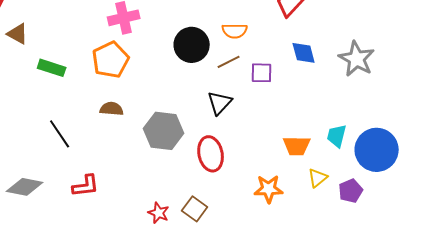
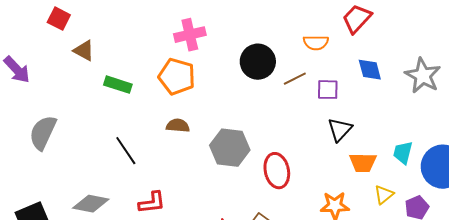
orange semicircle: (235, 31) -> (316, 43), moved
orange pentagon: (111, 60) -> (177, 77), turned -30
black triangle: (220, 103) -> (340, 130), moved

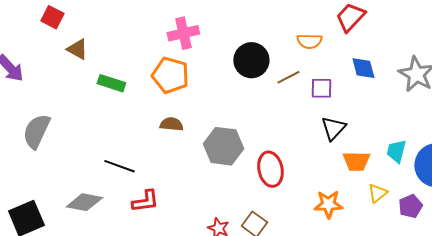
black line: (126, 151) -> (119, 166), moved, turned -36

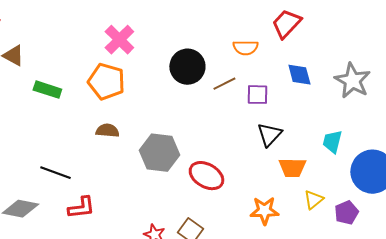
pink cross: (183, 33) -> (119, 40), turned -32
cyan trapezoid: (396, 151) -> (332, 142), moved
red ellipse: (270, 169) -> (206, 176), turned -48

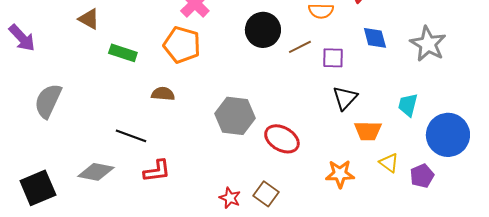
brown semicircle: (107, 131) -> (163, 94), moved
yellow triangle: (313, 200) -> (389, 163), turned -45

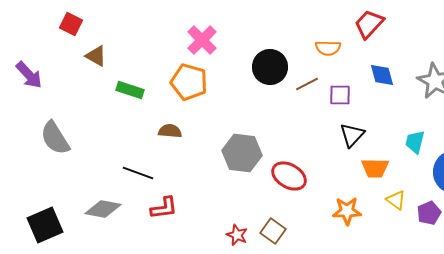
gray semicircle: (48, 101) -> (55, 138), turned -57

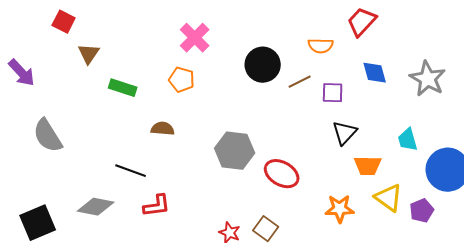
brown triangle: (96, 56) -> (89, 54), turned 35
orange pentagon: (189, 82) -> (182, 80), size x0.7
cyan trapezoid: (415, 142) -> (408, 140), turned -30
yellow triangle: (396, 200) -> (389, 198), size x1.4

